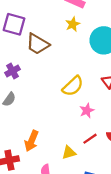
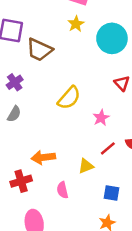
yellow semicircle: (73, 86) -> (69, 98), moved
orange arrow: (32, 141) -> (43, 157), turned 66

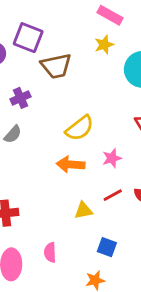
brown trapezoid: (39, 50) -> (56, 66), turned -48
orange arrow: (43, 157) -> (71, 164), moved
pink semicircle: (62, 190) -> (50, 252), moved

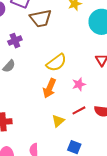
orange arrow: (71, 164) -> (50, 88), turned -72
yellow triangle: (84, 210) -> (58, 121), turned -32

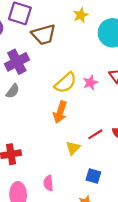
purple cross: (15, 41) -> (17, 62), size x1.5
pink star: (79, 84) -> (90, 83), moved

